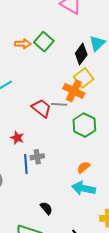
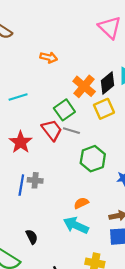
green square: (44, 42) -> (64, 110), moved
orange cross: (74, 91) -> (84, 86), moved
red star: (17, 138) -> (21, 142), moved, size x1.5

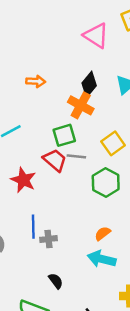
black diamond: (108, 83) -> (89, 84), moved
yellow square: (104, 109) -> (113, 143), moved
green square: (64, 110) -> (64, 135), turned 30
gray cross: (35, 180) -> (48, 239), moved

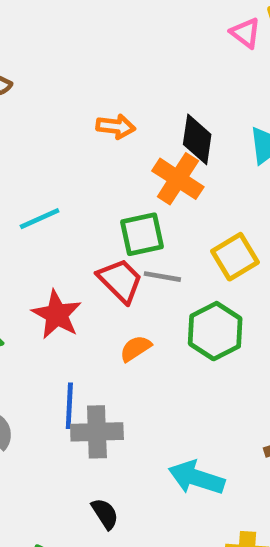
pink triangle: (96, 36) -> (245, 33), moved, size x0.6
orange arrow: (36, 81) -> (116, 127), moved
black diamond: (89, 84) -> (197, 139), turned -35
orange semicircle: (103, 233) -> (136, 348), moved
gray cross: (48, 239) -> (97, 432), size x1.5

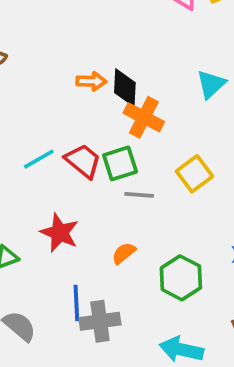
black diamond: (197, 139) -> (125, 88), moved
red trapezoid: (120, 281) -> (83, 161), moved
green hexagon: (215, 331) -> (181, 278), moved

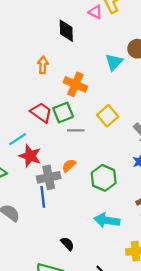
orange arrow: (91, 81) -> (43, 65), turned -84
black diamond: (125, 88) -> (66, 31), moved
cyan line: (39, 159) -> (18, 139), moved
gray cross: (100, 321) -> (49, 177), moved

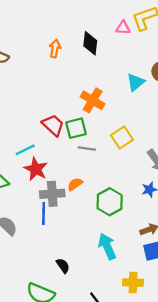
pink triangle: (95, 12) -> (123, 28), turned -32
orange arrow: (43, 65) -> (55, 49), moved
cyan arrow: (107, 220) -> (107, 246), turned 50

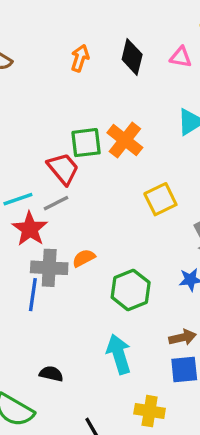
pink triangle: (123, 28) -> (181, 57), moved
green square: (76, 128) -> (86, 143), moved
gray line: (87, 149) -> (56, 203), moved, turned -42
black semicircle: (63, 266) -> (51, 374), turned -49

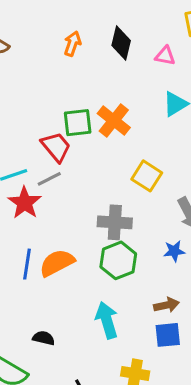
pink triangle: (181, 57) -> (165, 56), moved
yellow square: (160, 199) -> (147, 176), turned -32
orange semicircle: (84, 258) -> (57, 263), moved, size x1.6
gray cross: (49, 268) -> (115, 222), moved

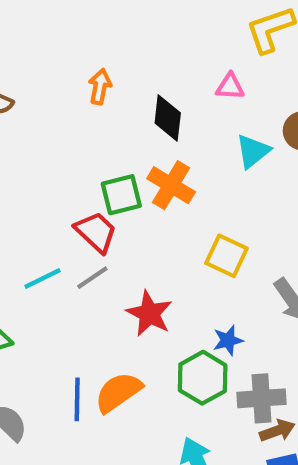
black diamond: (121, 43) -> (168, 118), moved
red star: (25, 203) -> (149, 314), moved
gray cross: (115, 222) -> (262, 398), moved
blue star: (174, 251) -> (228, 340), moved

